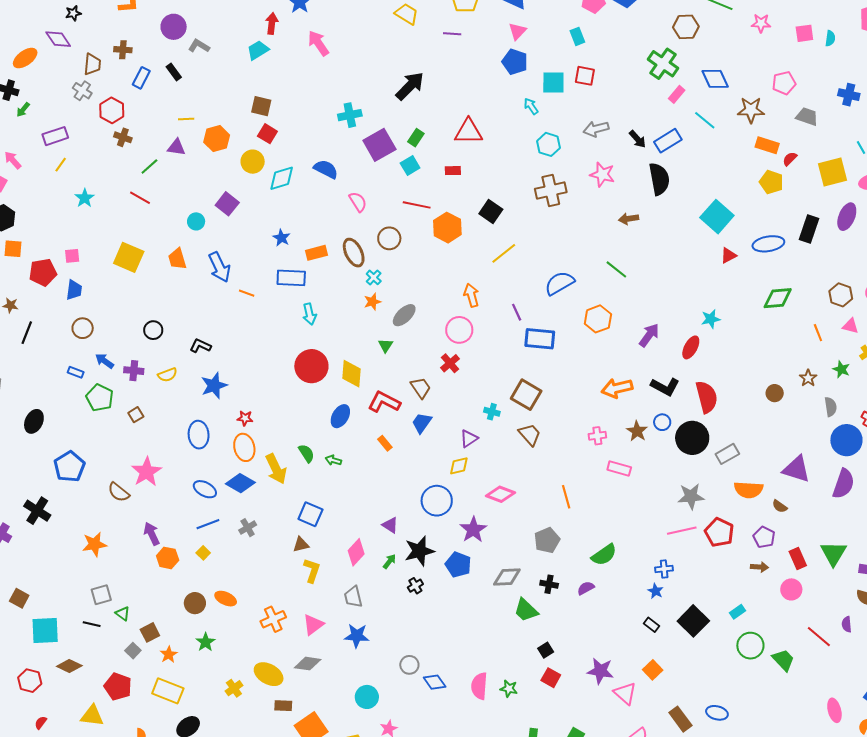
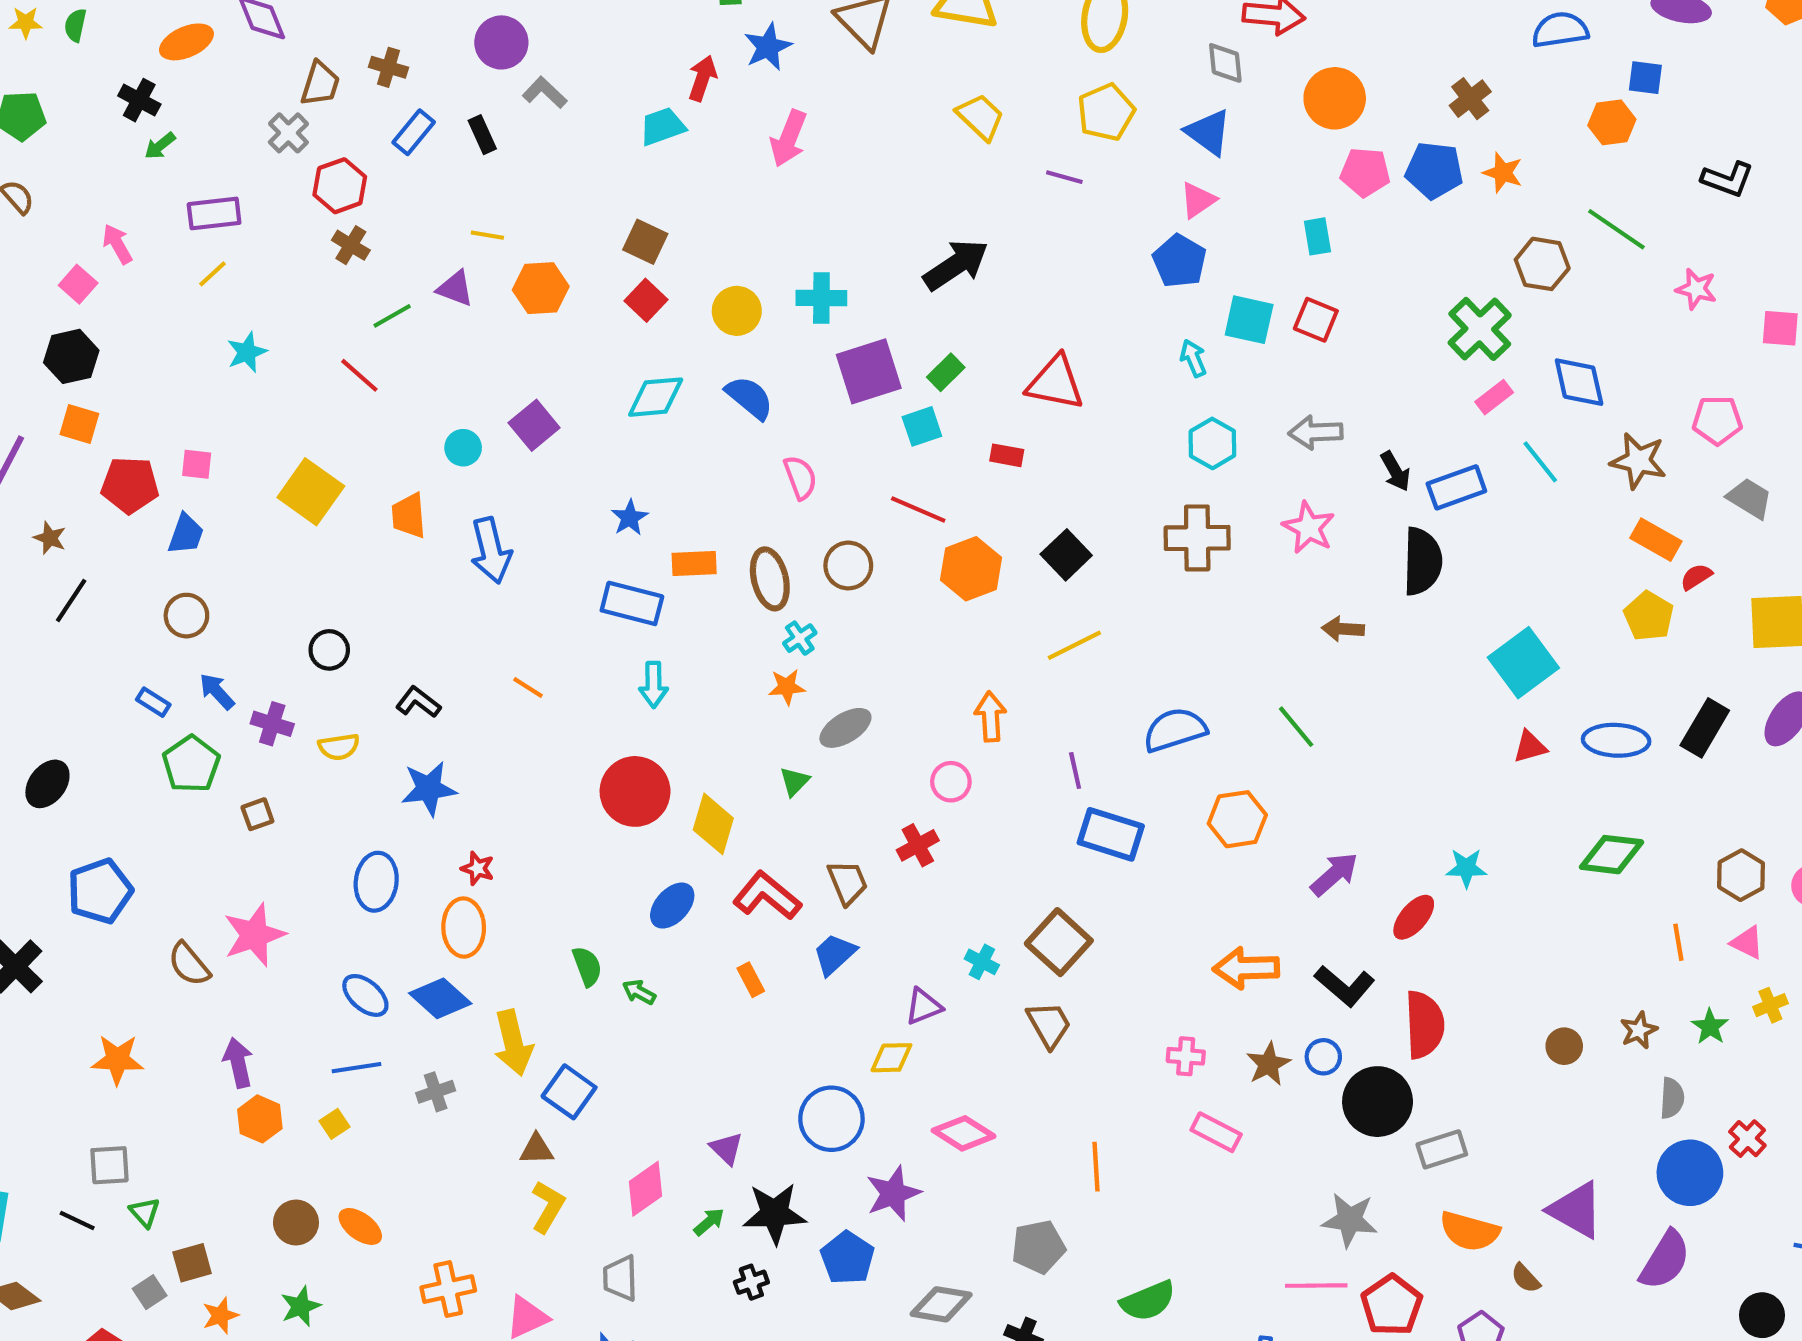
pink arrow: (318, 43) -> (789, 138), turned -136
yellow circle: (253, 162) -> (737, 311), moved
orange line: (247, 293) -> (528, 687), moved
pink circle: (459, 330) -> (951, 782), size x0.7
yellow arrow: (276, 469) -> (513, 1043), moved

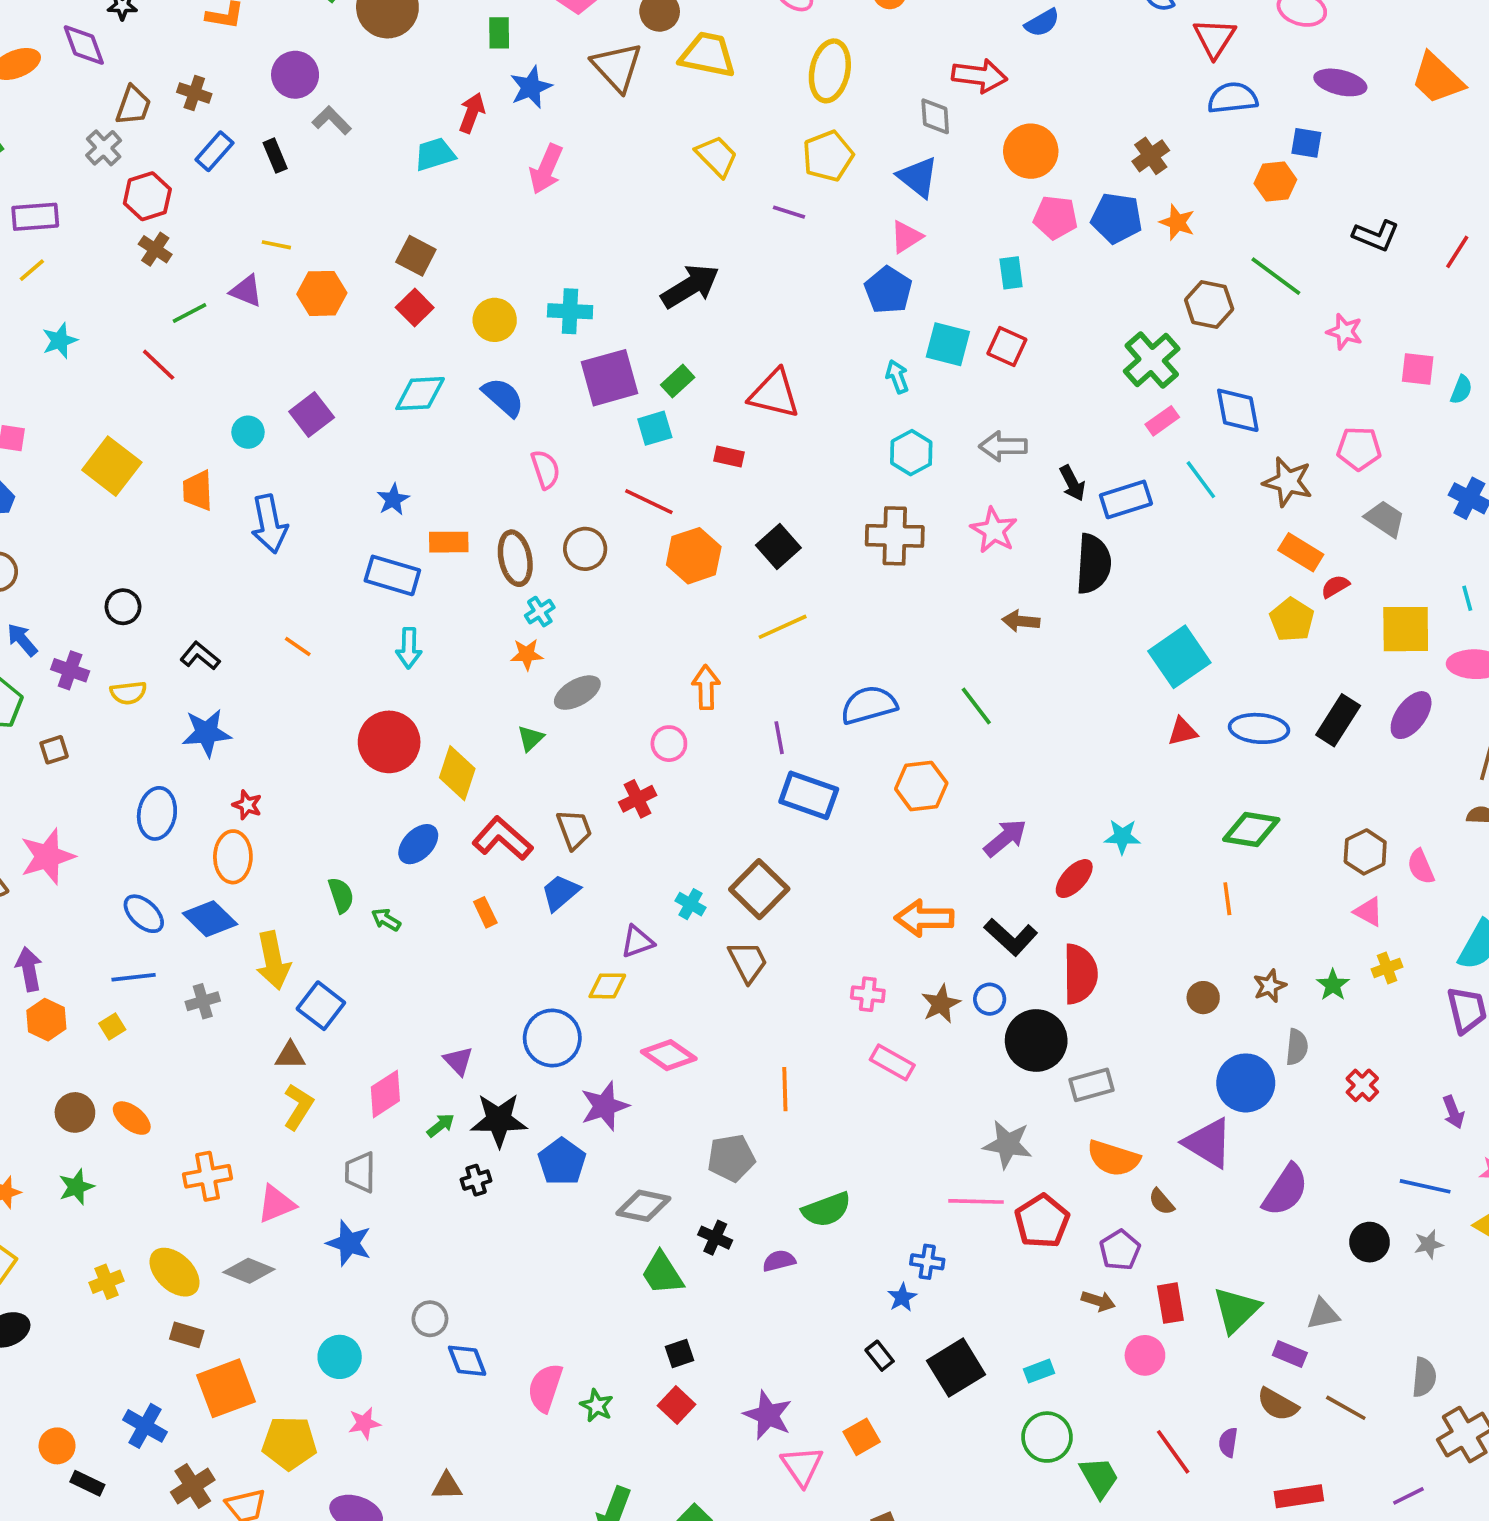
orange line: (1678, 942) -> (1227, 899), moved
blue circle: (1690, 1173) -> (1246, 1083), moved

